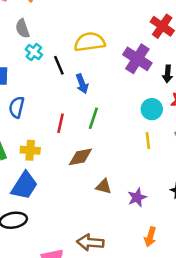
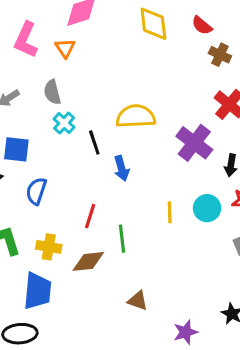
green line: (93, 118) -> (122, 239), moved, turned -30
yellow line: (148, 141) -> (170, 212), moved
brown diamond: (80, 157) -> (88, 261), moved
blue trapezoid: (24, 186) -> (37, 291), turned -32
purple star: (137, 197) -> (185, 332), moved

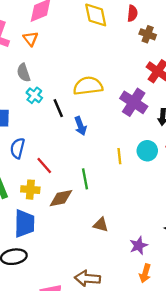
red semicircle: (202, 25) -> (132, 13), turned -119
red line: (90, 216) -> (44, 165), moved, turned -54

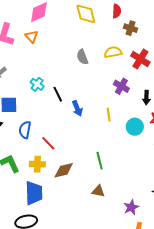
gray semicircle: (24, 73) -> (82, 57), moved
yellow semicircle: (88, 86) -> (113, 52), moved, size x0.7
purple cross: (134, 102) -> (121, 86), size x0.7
yellow line: (119, 156) -> (109, 115), moved
green line: (85, 179) -> (100, 161), moved

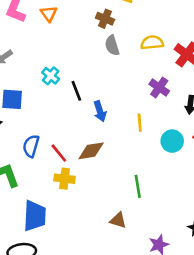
brown cross: (130, 28) -> (105, 19), moved
blue semicircle: (25, 130) -> (31, 146), moved
green line: (100, 161) -> (138, 186), moved
yellow cross: (37, 164) -> (65, 179), moved
brown diamond: (64, 170) -> (91, 151), moved

